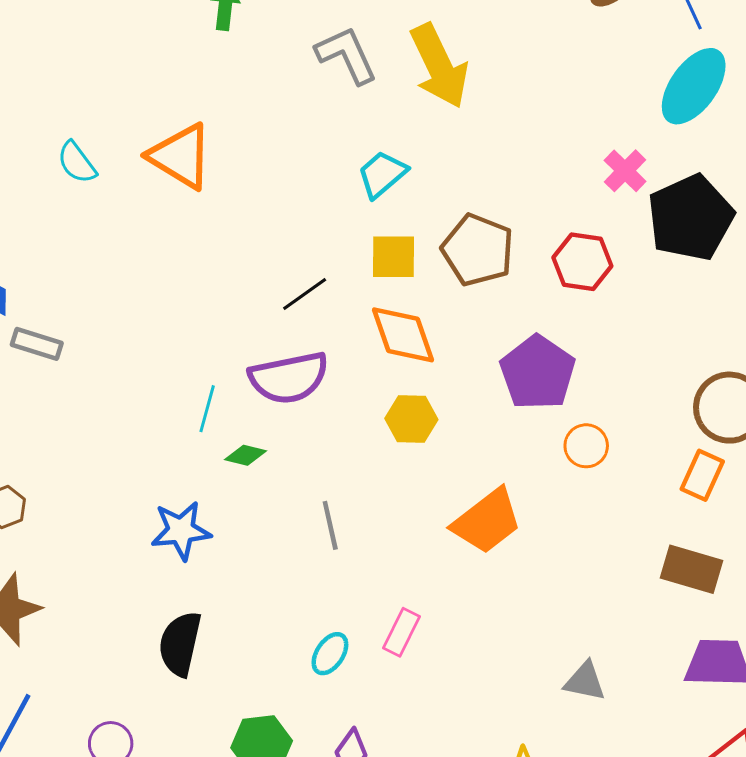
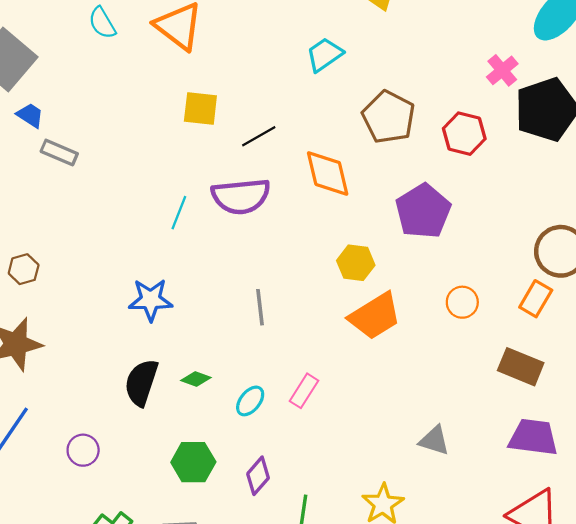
yellow square: (393, 257) -> (200, 108), moved
yellow hexagon: (411, 419) -> (356, 263), moved
orange circle: (586, 446) -> (462, 302), moved
green diamond: (245, 455) -> (196, 379), moved

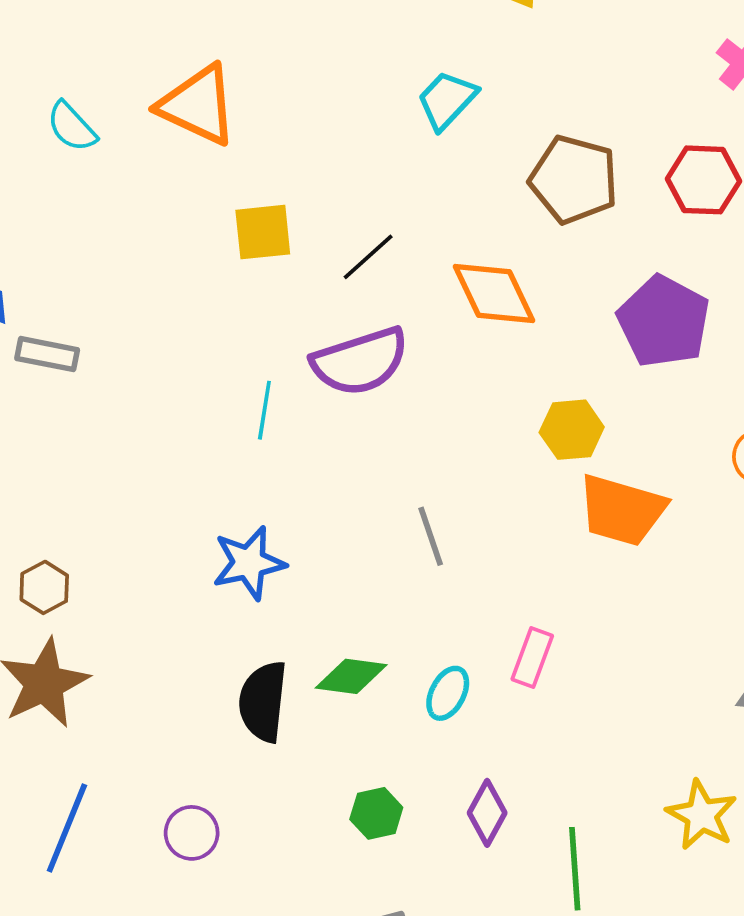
brown hexagon: (24, 269) -> (44, 587), moved
orange trapezoid: (375, 316) -> (622, 510), turned 60
green diamond: (196, 379) -> (351, 676), size x1.4
green hexagon: (193, 462) -> (376, 813), size x0.7

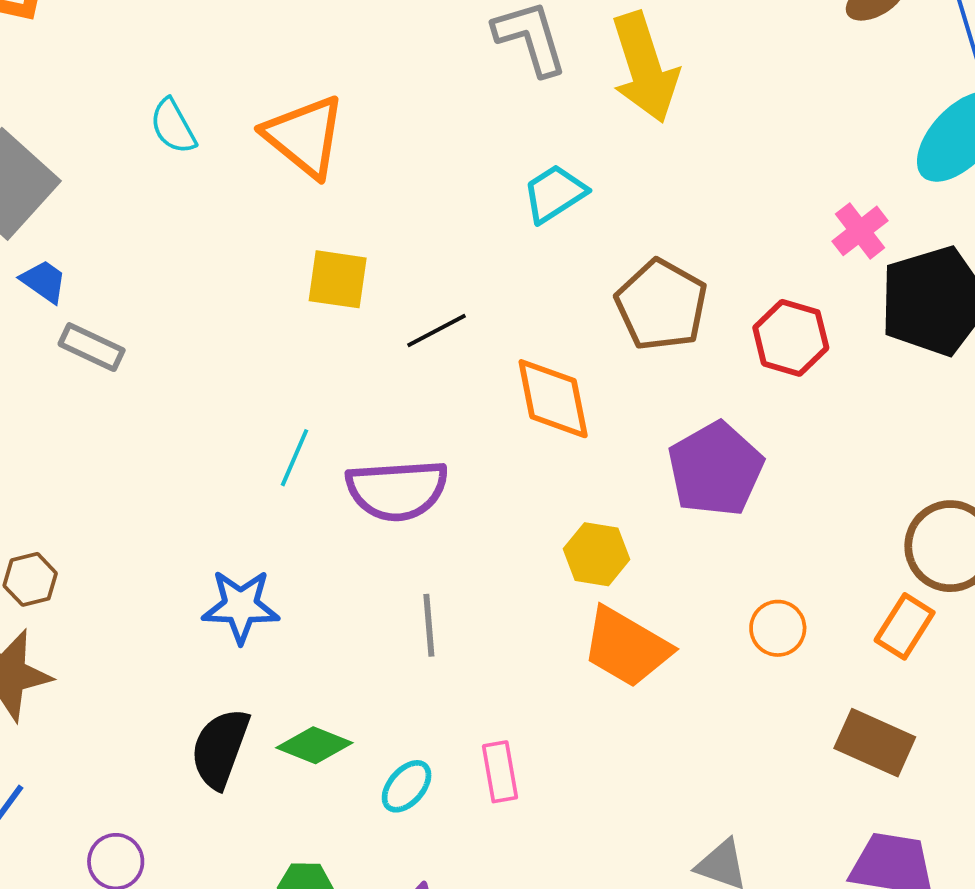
purple semicircle: (360, 361) -> (397, 490), moved
pink rectangle: (532, 657) -> (500, 772), turned -44

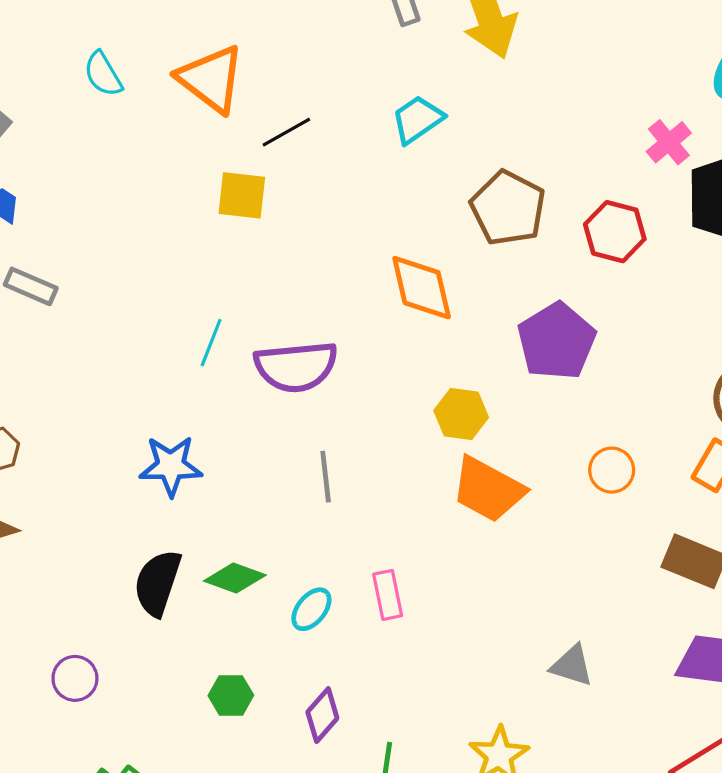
black line: (437, 331) -> (286, 132), moved
gray rectangle: (92, 347) -> (31, 286), moved

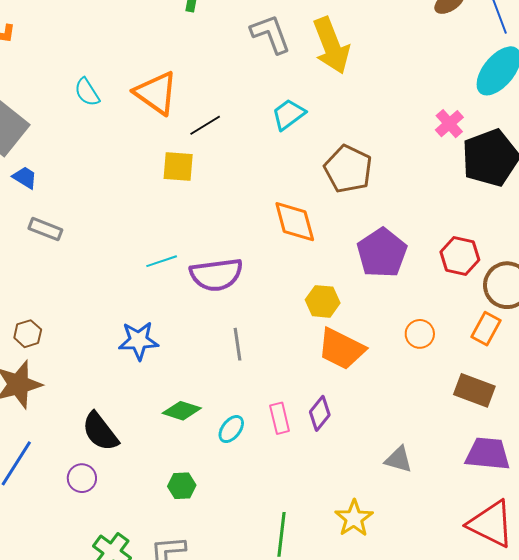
red hexagon: (615, 232) -> (460, 256), moved
cyan line: (211, 343) -> (162, 261), turned 52
black semicircle: (158, 583) -> (100, 432), moved, turned -54
purple diamond: (322, 715) -> (320, 413), moved

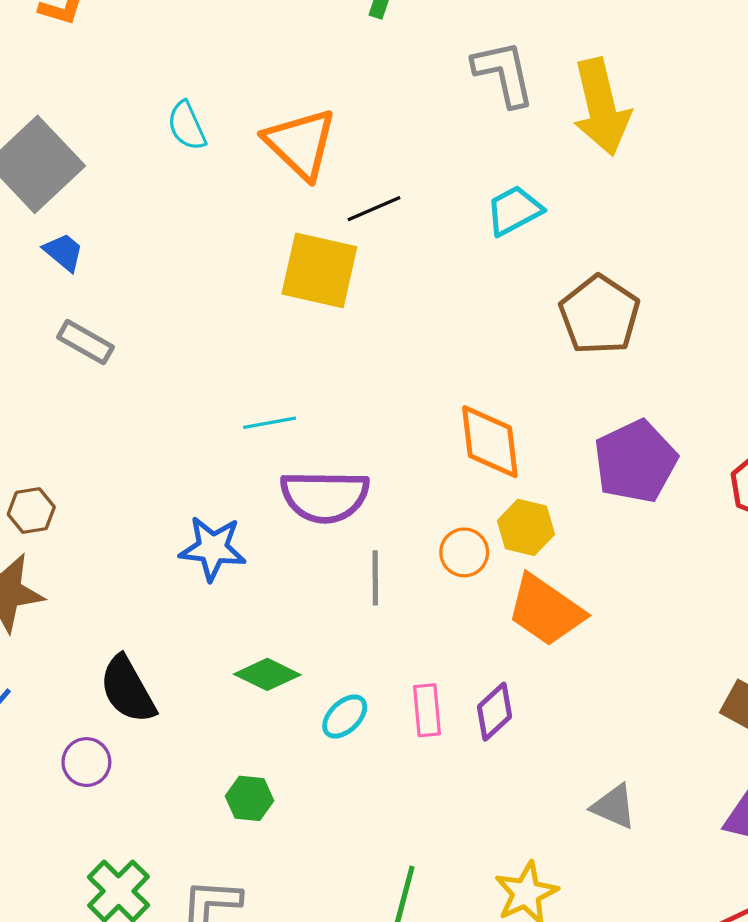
yellow square: (178, 167) -> (319, 270), size x1.4
orange diamond: (295, 222) -> (490, 442), moved
purple semicircle: (216, 275) -> (325, 496), moved
orange circle: (420, 334) -> (464, 552), moved

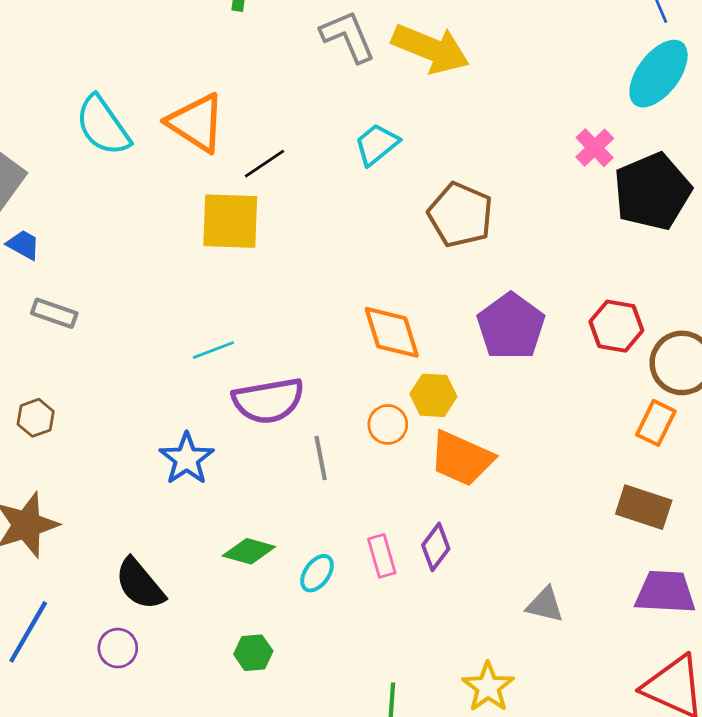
yellow arrow: (601, 107) -> (431, 49), turned -44
cyan semicircle: (187, 126) -> (103, 126), size x1.6
brown hexagon: (31, 511) -> (36, 418), moved
blue star: (213, 548) -> (187, 459), turned -30

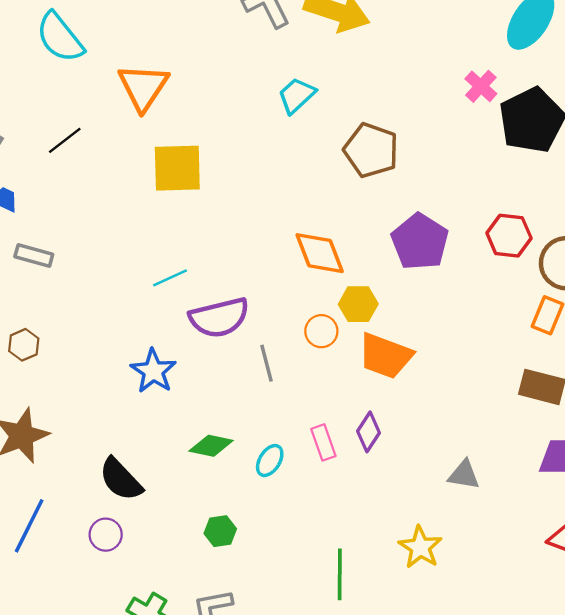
orange triangle: (196, 123) -> (143, 87), turned 34
cyan semicircle: (103, 126) -> (60, 37), moved
black line: (265, 164) -> (65, 140), moved

